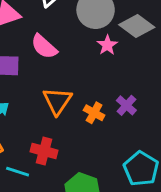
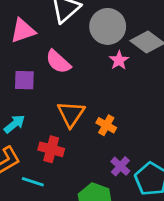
purple cross: (126, 105) -> (120, 166), moved
red cross: (44, 151) -> (51, 149), moved

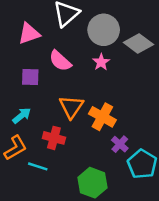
pink star: (119, 60) -> (101, 62), moved
orange cross: (106, 125) -> (102, 117), size x1.5
purple cross: (120, 166) -> (120, 144), moved

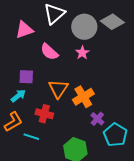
gray diamond: (138, 43) -> (112, 22), moved
purple square: (30, 77) -> (26, 77), moved
orange cross: (102, 117) -> (83, 97), turned 30

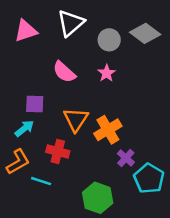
gray circle: (84, 27) -> (109, 40), size x0.7
pink triangle: (24, 30) -> (26, 31), moved

